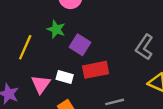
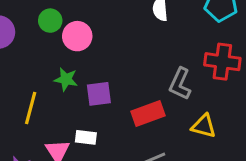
purple square: (80, 45) -> (99, 94), turned -30
red rectangle: (96, 70) -> (148, 114), moved

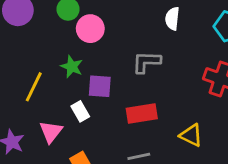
gray L-shape: (180, 84) -> (146, 62), moved, turned 56
white rectangle: (86, 137) -> (80, 111), moved, turned 42

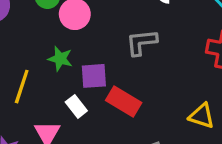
red rectangle: (142, 113) -> (124, 102), moved, turned 48

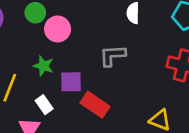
white rectangle: (76, 106) -> (44, 105), moved

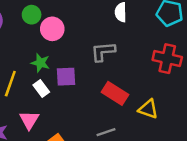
white rectangle: (44, 105) -> (41, 88), moved
red rectangle: (95, 105) -> (115, 93), moved

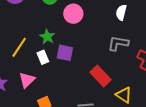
pink circle: (52, 29) -> (73, 14), moved
gray L-shape: (103, 52) -> (118, 43), moved

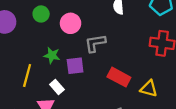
gray L-shape: (118, 43) -> (95, 43), moved
white rectangle: (43, 57) -> (57, 87), moved

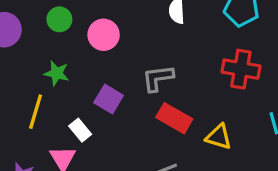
gray L-shape: (95, 43) -> (158, 78), moved
green star: (52, 55) -> (57, 73), moved
purple square: (75, 66) -> (109, 99), turned 36

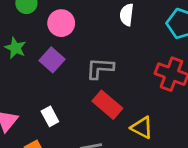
purple square: (109, 99) -> (52, 60), moved
white rectangle: (80, 130) -> (50, 116), moved

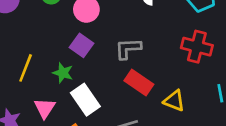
green star: (15, 48) -> (63, 73), moved
white rectangle: (50, 116) -> (85, 100), size x1.6

